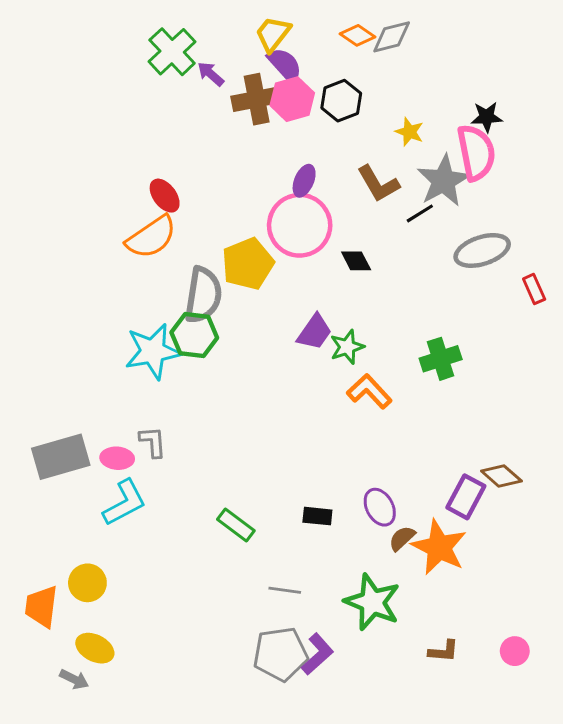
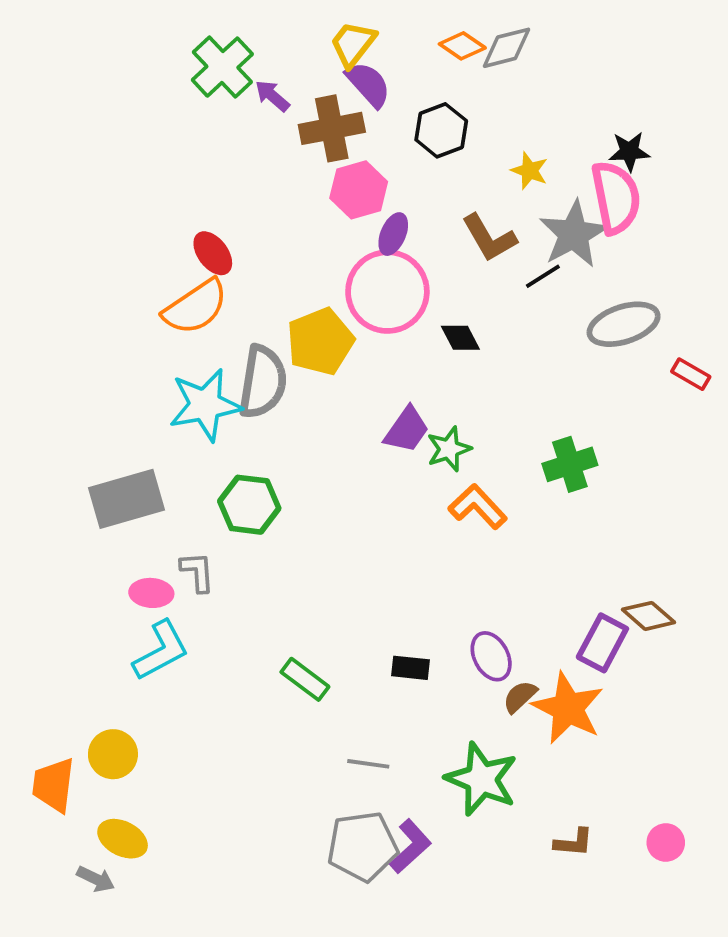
pink hexagon: (292, 99) -> (359, 190), moved
red rectangle: (534, 289) -> (691, 374), turned -36
green hexagon: (194, 335) -> (249, 505), moved
cyan star: (153, 351) -> (205, 405), moved
gray rectangle: (61, 457) -> (126, 499), moved

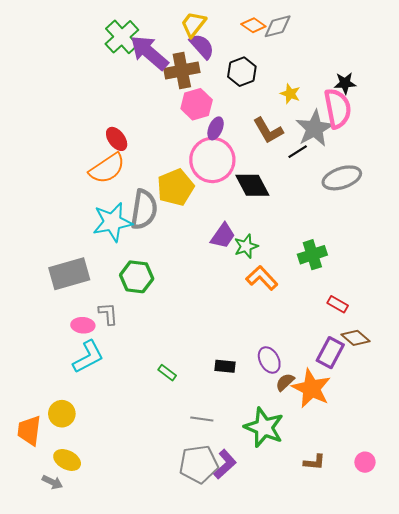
purple arrow: (272, 96) -> (149, 53), size x2.0
black diamond: (460, 338) -> (252, 185), size x1.6
red rectangle: (691, 374) -> (338, 304), moved
green rectangle: (305, 679) -> (167, 373), size x0.7

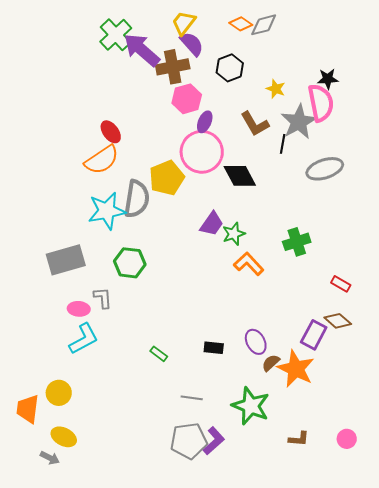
black line: (298, 152) -> (283, 144), turned -48
red rectangle: (338, 304) -> (341, 284), moved

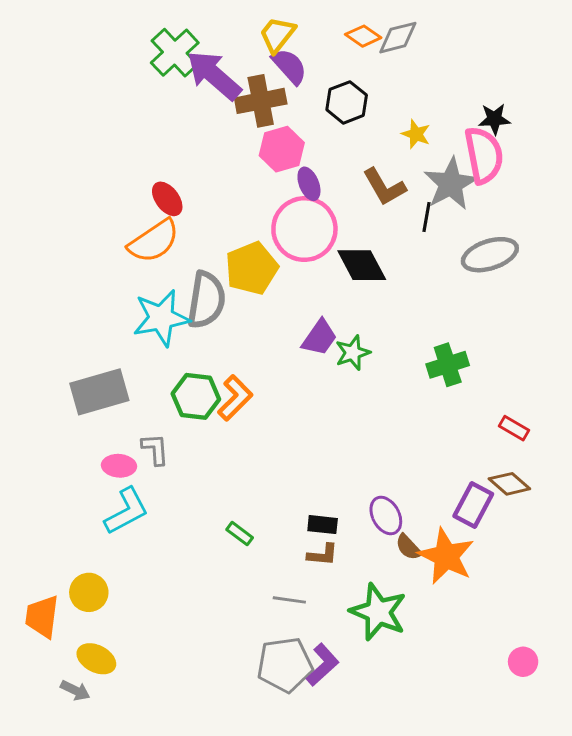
purple ellipse: (205, 122) -> (309, 184), turned -45
orange L-shape: (249, 264) -> (235, 398), moved, turned 88
brown semicircle: (271, 363) -> (408, 547), turned -90
brown L-shape: (299, 439) -> (323, 555), moved

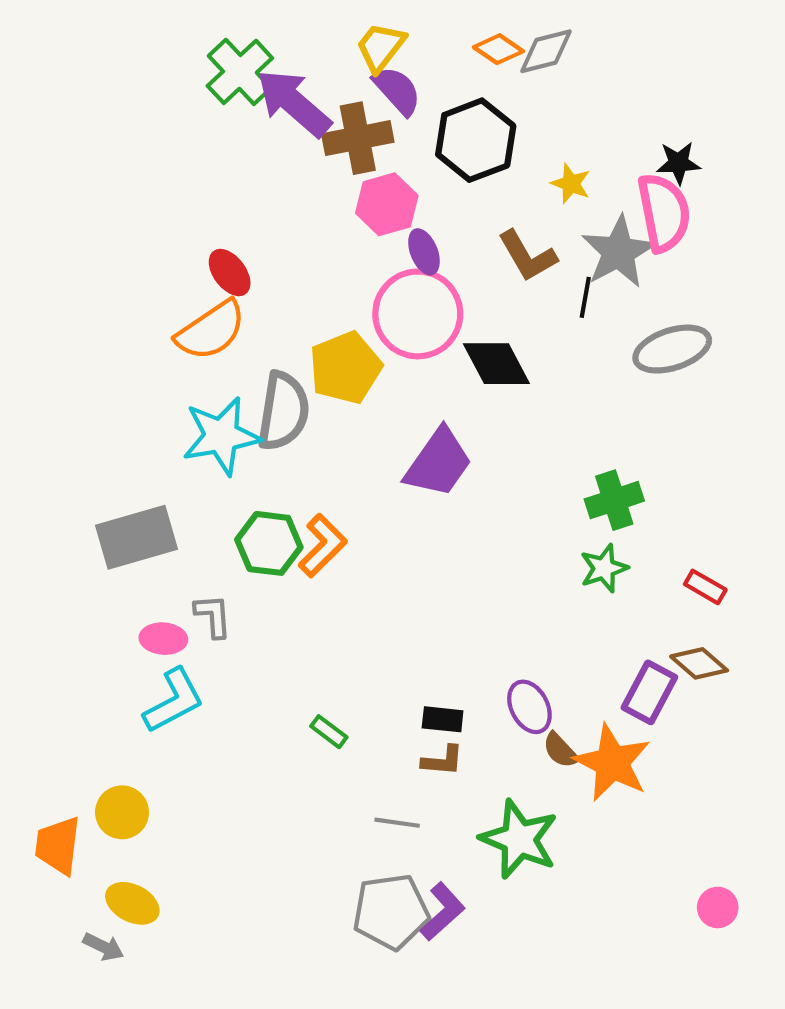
black hexagon: (347, 102) -> (476, 140), size x1.4
purple trapezoid: (320, 338) -> (438, 463), size x1.4
green star: (353, 353) -> (604, 568), moved

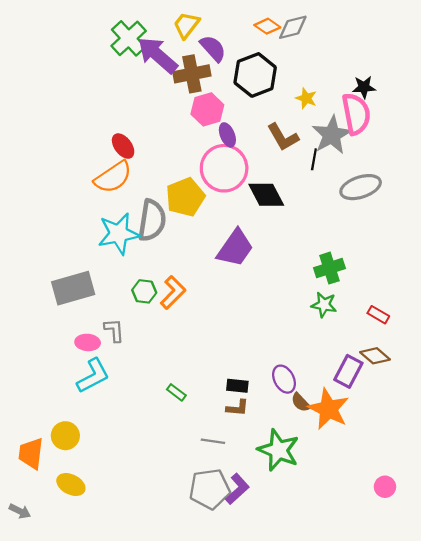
yellow trapezoid: (381, 47) -> (186, 25), moved
green hexagon: (269, 543) -> (144, 291), size x0.7
green star: (604, 568) -> (324, 305), turned 30
gray arrow: (103, 947) -> (20, 511), moved

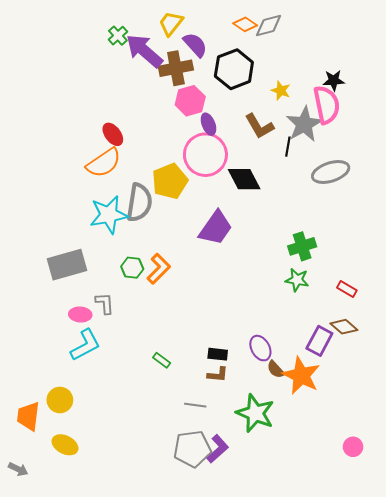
green cross: (129, 38) -> (118, 36), size x0.6

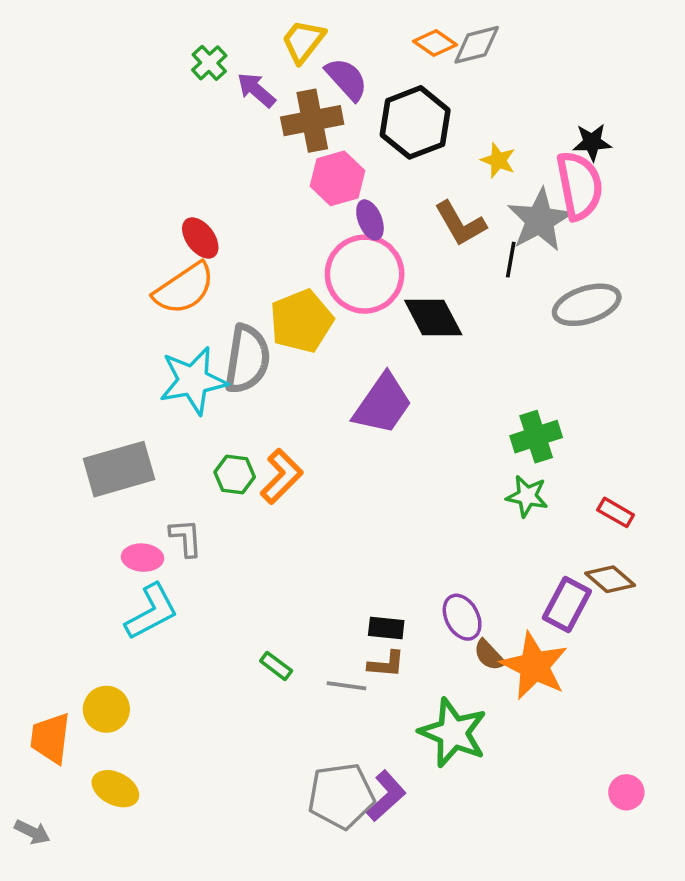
purple arrow: (144, 51) -> (256, 90), size x0.6
green rectangle: (162, 360) -> (276, 666), moved
gray line: (195, 405) -> (347, 686), moved

